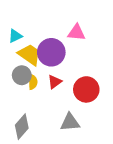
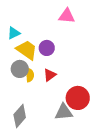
pink triangle: (76, 33) -> (67, 16), moved
purple circle: (51, 52) -> (47, 48), size x0.6
red circle: (86, 89) -> (78, 98), moved

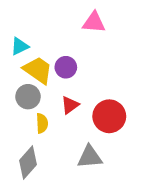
yellow semicircle: (30, 75) -> (42, 123), moved
red circle: (78, 98) -> (109, 116), moved

